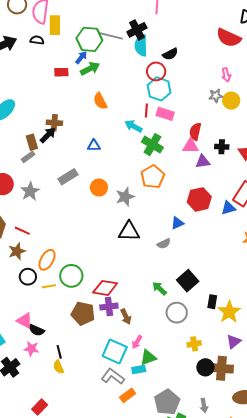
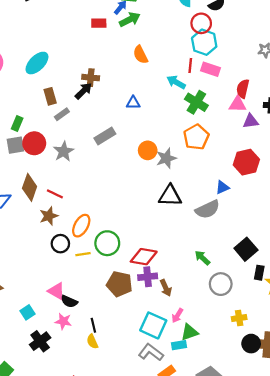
brown rectangle: (32, 142) -> (50, 96), moved
orange circle: (99, 188) -> (148, 150), moved
gray semicircle: (164, 244) -> (208, 209), size x1.6
black square: (188, 281) -> (246, 249), moved

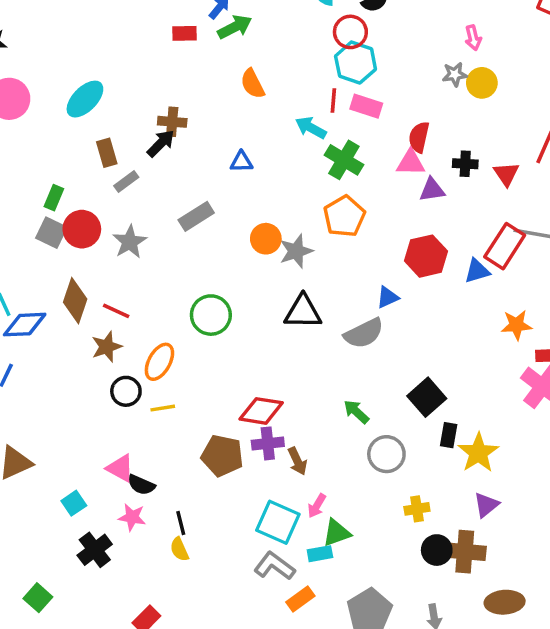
gray square: (15, 145) -> (51, 233), turned 36
green circle: (107, 243) -> (211, 315), moved

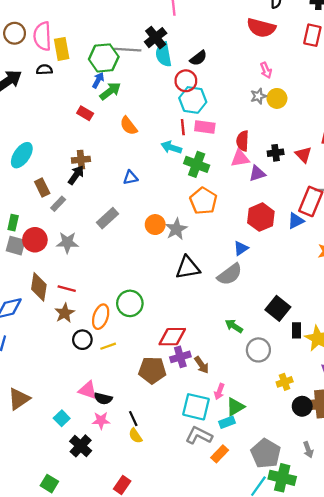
red rectangle: (185, 33) -> (85, 113), moved, turned 42
gray star: (130, 242) -> (67, 242), turned -30
green circle: (211, 315) -> (130, 303), moved

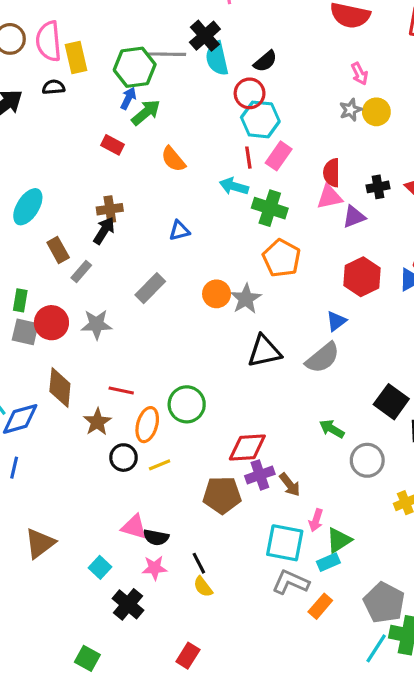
pink rectangle: (205, 127) -> (279, 156), turned -60
red line: (67, 289) -> (121, 391), moved

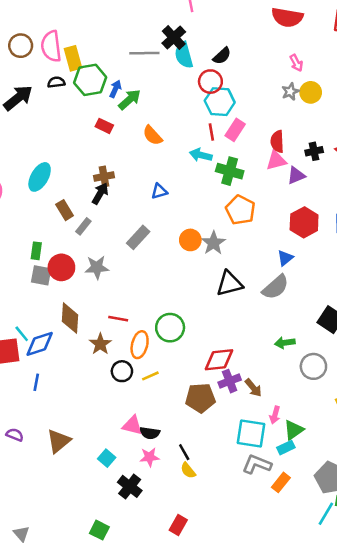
green hexagon: (135, 67) -> (90, 80), moved
green arrow: (332, 429) -> (285, 343), turned -36

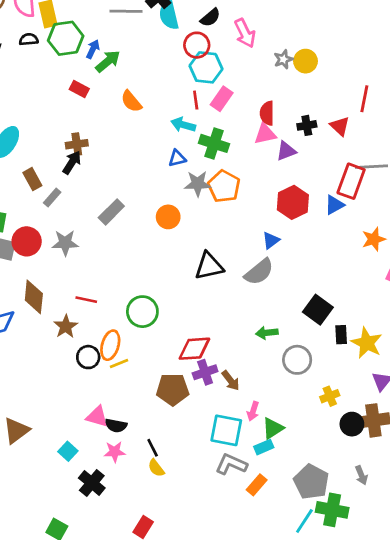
pink arrow: (296, 63) -> (245, 33), moved, size x1.5
blue triangle: (159, 191) -> (177, 158), moved
gray star: (213, 243) -> (198, 184), moved, turned 30
orange ellipse: (140, 345) -> (110, 345), moved

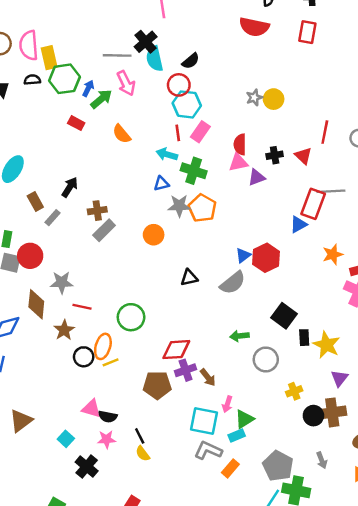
pink arrow: (245, 33) -> (126, 83), moved
brown cross: (77, 144) -> (97, 211), moved
red hexagon: (293, 202) -> (266, 258), moved
gray star: (65, 243) -> (62, 282), moved
black triangle: (209, 266) -> (189, 278), size x0.7

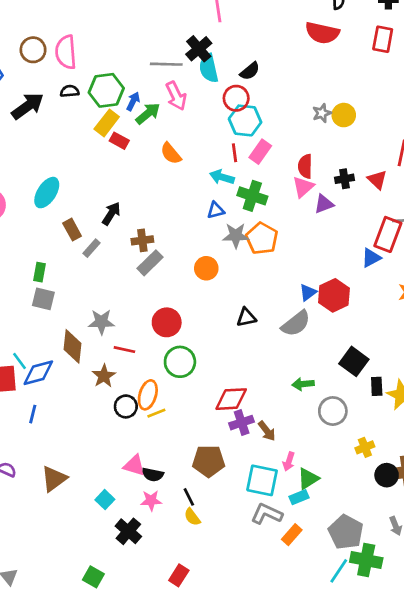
yellow rectangle: (49, 58) -> (107, 123), moved, turned 50
pink triangle: (238, 163) -> (303, 187), turned -30
red circle: (30, 256) -> (167, 322), moved
brown pentagon: (157, 385) -> (209, 461), moved

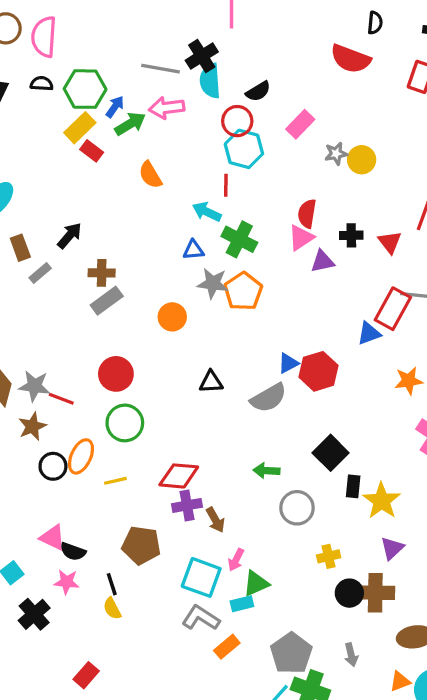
pink arrow: (176, 96) -> (167, 108), turned 100
pink rectangle: (260, 152) -> (300, 124), moved
gray star: (101, 322) -> (34, 386), moved
yellow line: (156, 413) -> (115, 481), moved

